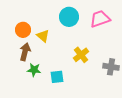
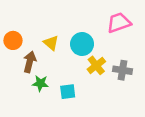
cyan circle: (69, 17) -> (82, 44), moved
orange circle: (23, 30) -> (13, 40), moved
gray cross: (111, 67) -> (122, 70), moved

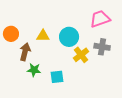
yellow triangle: (51, 43) -> (43, 36), turned -40
gray cross: (122, 70) -> (102, 47), moved

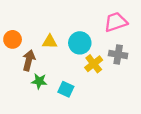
cyan square: (57, 77) -> (66, 89), turned 32

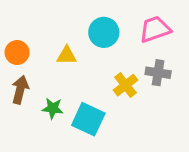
cyan circle: (80, 43) -> (104, 32), moved
brown arrow: (29, 60) -> (20, 90), moved
cyan square: (66, 89) -> (88, 119), size x1.5

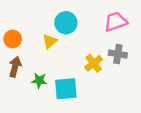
cyan circle: (104, 32) -> (66, 23), moved
yellow triangle: (67, 56) -> (50, 41), turned -42
cyan square: (88, 119) -> (66, 89), turned -30

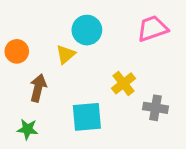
gray cross: (118, 54) -> (156, 108), moved
brown arrow: (15, 67) -> (38, 88), moved
green star: (39, 81) -> (27, 129), moved

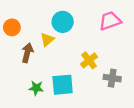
orange circle: (17, 51) -> (12, 27), moved
brown arrow: (38, 88) -> (27, 53), moved
green star: (27, 129) -> (36, 88), moved

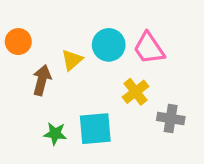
pink trapezoid: (110, 21) -> (149, 48), moved, turned -105
cyan circle: (63, 22) -> (109, 45), moved

